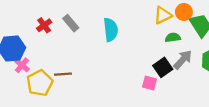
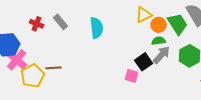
orange circle: (184, 12) -> (159, 25), moved
red cross: (44, 25) -> (37, 24), turned -32
green semicircle: (173, 37) -> (159, 41), moved
pink cross: (22, 65) -> (17, 60), size x1.5

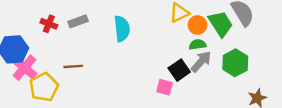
gray rectangle: (61, 22) -> (78, 21), turned -70
brown line: (54, 68) -> (73, 66), moved

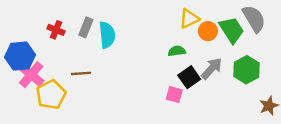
gray rectangle: (78, 21) -> (86, 27), turned -48
cyan semicircle: (122, 29) -> (107, 35), moved
green semicircle: (197, 44) -> (177, 51), moved

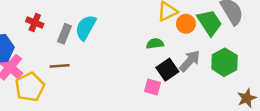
gray rectangle: (86, 27) -> (65, 34), moved
cyan semicircle: (107, 35) -> (86, 28), turned -145

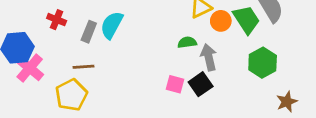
gray arrow: (190, 61) -> (209, 57), moved, turned -55
black square: (167, 70) -> (201, 84), moved
yellow pentagon: (30, 87) -> (71, 95), moved
pink square: (153, 87) -> (175, 84), moved

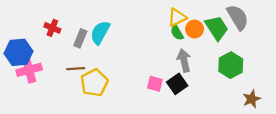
green semicircle: (187, 42) -> (177, 33), moved, turned -112
pink cross: (30, 68) -> (29, 70), turned 35
yellow pentagon: (71, 95) -> (94, 83), moved

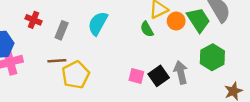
cyan semicircle: (100, 33) -> (98, 23), moved
green semicircle: (177, 33) -> (147, 29), moved
gray arrow: (184, 60) -> (181, 72), moved

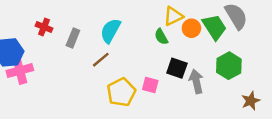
brown line: (57, 61) -> (101, 60), moved, turned -36
yellow pentagon: (76, 75) -> (121, 92), moved
black square: (159, 76) -> (177, 68), moved, turned -36

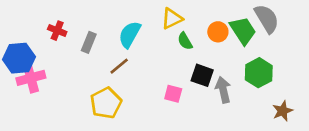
yellow triangle: (173, 16) -> (172, 19), moved
yellow pentagon: (121, 92) -> (106, 103), moved

